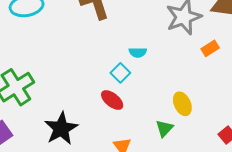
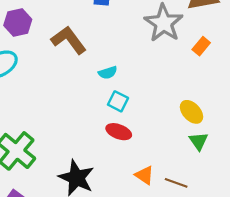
cyan semicircle: (138, 52) -> (108, 73), moved
green triangle: (164, 128) -> (199, 141), moved

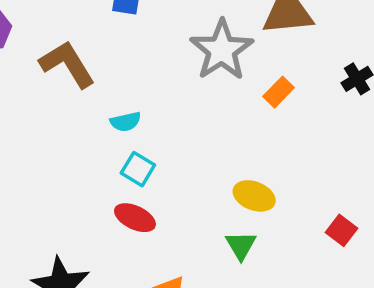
yellow ellipse: (191, 112) -> (254, 196), turned -30
green triangle: (199, 141) -> (241, 245), moved

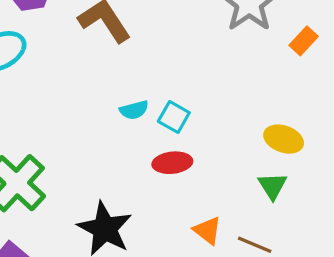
cyan semicircle: (126, 122) -> (134, 110), moved
red ellipse: (135, 218) -> (172, 163), turned -30

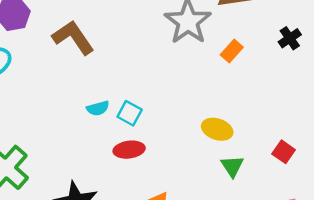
green triangle: (272, 186) -> (232, 166), moved

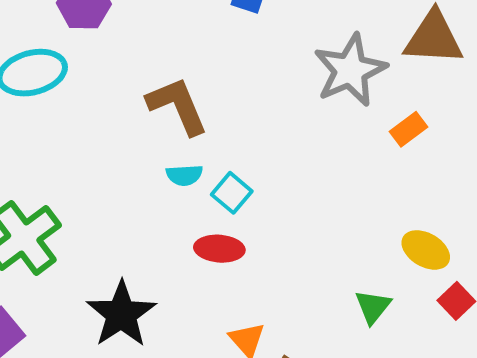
brown L-shape: (73, 38) -> (177, 106), moved
yellow ellipse: (217, 129) -> (426, 250), moved

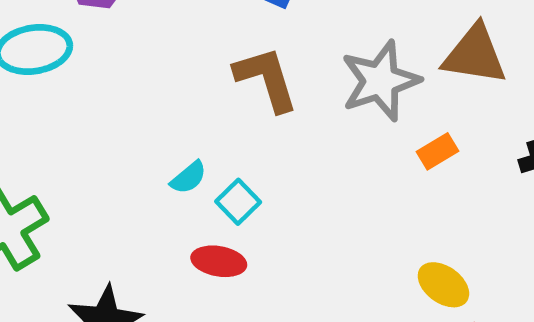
brown L-shape: (177, 106) -> (266, 79), moved
cyan semicircle: (184, 175) -> (189, 177), turned -42

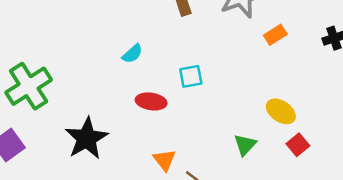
cyan square: (238, 202) -> (191, 76), moved, turned 35

